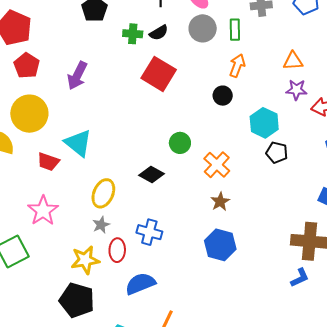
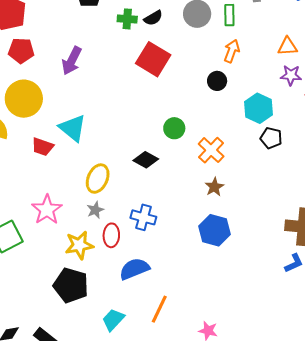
red pentagon: (27, 66) -> (21, 51), turned -30
pink star: (43, 211) -> (47, 210), moved

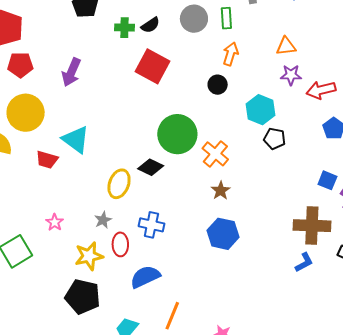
green circle: (174, 128) -> (177, 134), size x1.8
yellow ellipse: (98, 179) -> (119, 184), moved
pink star: (47, 210) -> (55, 222), size x0.6

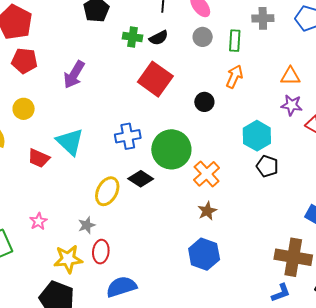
gray circle: (194, 19) -> (203, 37), size x0.7
black circle: (218, 85) -> (204, 102), moved
yellow circle: (26, 113) -> (24, 109), size x0.6
blue cross: (151, 225) -> (128, 136), moved, turned -30

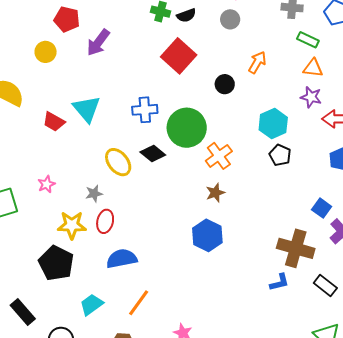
green rectangle: (235, 41) -> (308, 40), moved, turned -75
red pentagon: (24, 61) -> (67, 19), moved
yellow circle: (24, 109) -> (46, 52), moved
yellow ellipse: (107, 191) -> (118, 162), turned -72

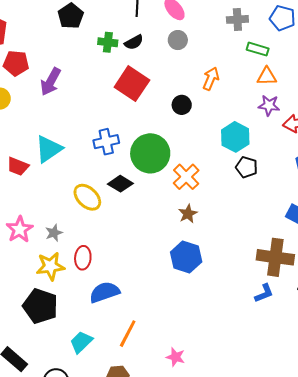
cyan triangle: (87, 109) -> (49, 149), turned 44
pink star: (47, 184) -> (20, 229), size x1.5
gray star: (94, 194) -> (54, 233), moved

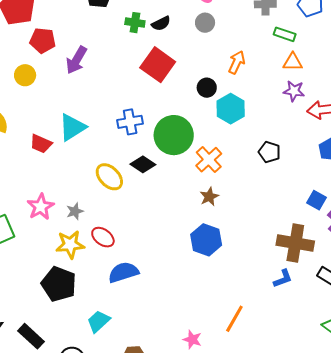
cyan hexagon: (235, 137) -> (231, 109), moved
red ellipse: (83, 258) -> (103, 237), turned -60
orange line: (128, 334) -> (234, 319), moved

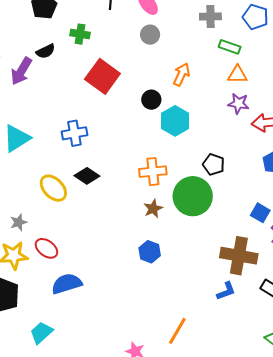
black semicircle: (161, 23) -> (46, 51), moved
green circle: (174, 135) -> (193, 196), moved
orange cross: (209, 160) -> (153, 172), turned 36
blue hexagon: (206, 240) -> (150, 252), size x0.7

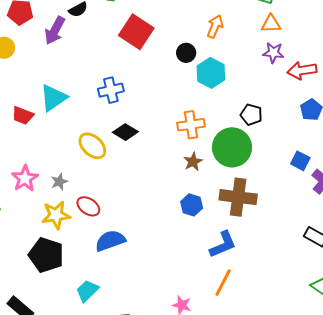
brown cross: (239, 256) -> (238, 197), moved
blue L-shape: (226, 291) -> (223, 244), moved, size x1.4

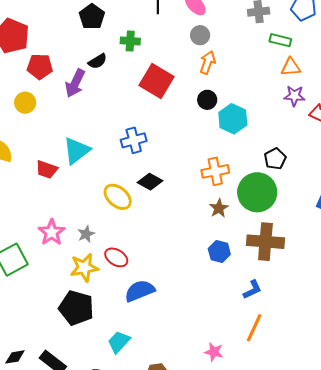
orange arrow: (215, 26) -> (208, 62), moved
black pentagon: (251, 115) -> (275, 159), turned 30
blue L-shape: (223, 244) -> (252, 290), size x0.7

